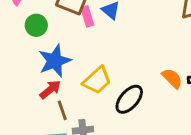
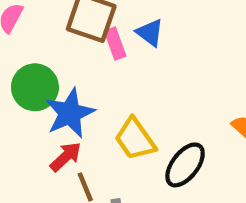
green circle: (36, 25) -> (35, 87), moved, size x1.4
yellow trapezoid: (97, 80) -> (135, 139), turned 100

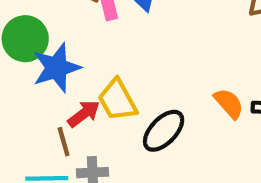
red arrow: (66, 157) -> (84, 114), moved

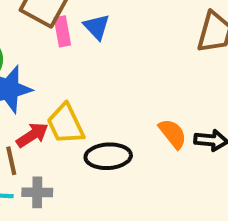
black ellipse: (164, 131) -> (108, 156), turned 39

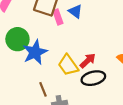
red arrow: (32, 135) -> (88, 61), moved

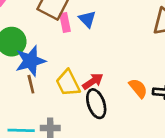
black ellipse: (93, 78) -> (96, 104), turned 75
brown line: (43, 89) -> (31, 84), moved

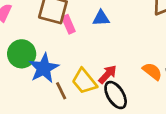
blue triangle: (87, 19) -> (101, 18), moved, turned -36
brown line: (31, 84) -> (61, 91), moved

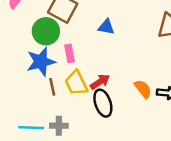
pink rectangle: (68, 24) -> (70, 53), moved
green circle: (22, 54) -> (46, 31), moved

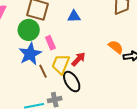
yellow trapezoid: (76, 83) -> (61, 64), turned 60
orange semicircle: (143, 89) -> (116, 47), moved
black ellipse: (103, 103) -> (72, 82), moved

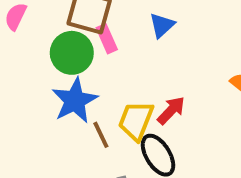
blue triangle: (74, 16) -> (162, 25), turned -40
pink rectangle: (50, 43) -> (107, 39), moved

